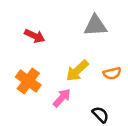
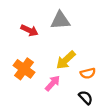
gray triangle: (95, 26) -> (60, 20), moved
orange semicircle: (112, 73) -> (88, 73), moved

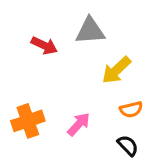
yellow arrow: (66, 60) -> (116, 70), moved
orange cross: (24, 69) -> (28, 121), moved, turned 35

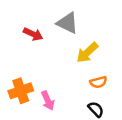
gray triangle: (90, 31) -> (68, 23), turned 30
pink arrow: (79, 124) -> (48, 101), moved, turned 114

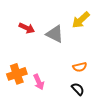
gray triangle: (68, 23) -> (55, 34), moved
yellow arrow: (87, 53) -> (81, 20), moved

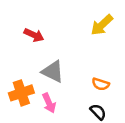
gray triangle: (55, 34) -> (53, 72), moved
orange semicircle: (80, 67) -> (101, 84), turned 32

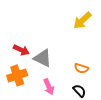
red arrow: (34, 35) -> (21, 50), moved
pink arrow: (49, 103) -> (49, 87), moved

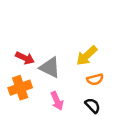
yellow arrow: (82, 20) -> (87, 56), moved
orange semicircle: (81, 68) -> (95, 79), turned -32

